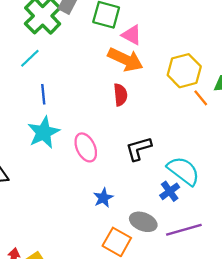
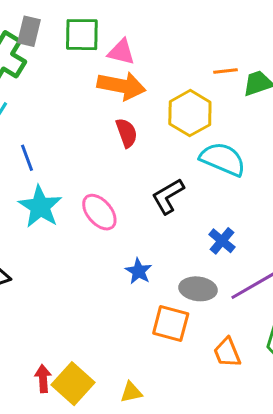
yellow hexagon: (184, 71) -> (190, 113), moved
orange line: (201, 98) -> (226, 71), moved, turned -42
cyan semicircle: (183, 171) -> (223, 159), moved

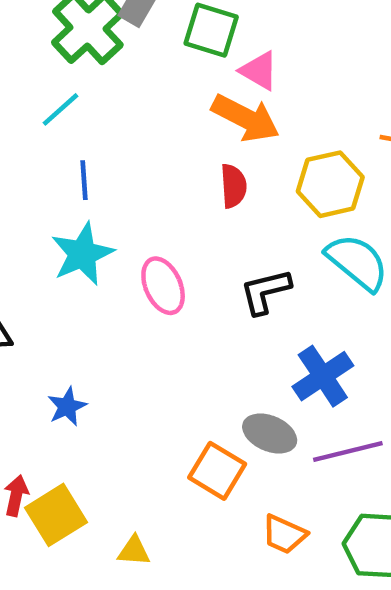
blue cross: (222, 241) -> (323, 376), size x1.5
blue star: (139, 271) -> (67, 407), moved
orange trapezoid: (227, 352) -> (284, 534), turned -60

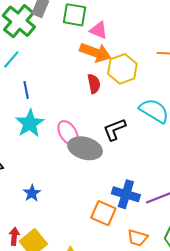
yellow hexagon: (330, 184) -> (122, 69), moved
blue cross: (323, 376) -> (126, 194), moved, turned -32
gray ellipse: (270, 433) -> (85, 148), moved, size x1.4

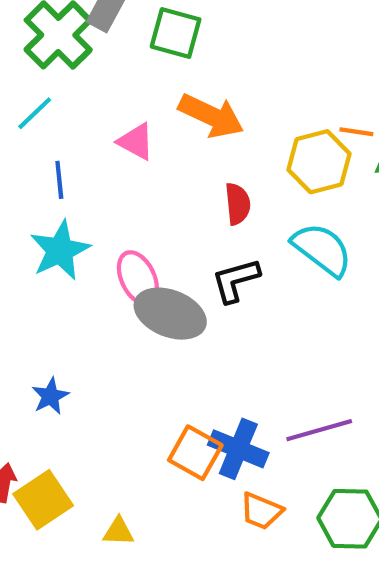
pink triangle: (99, 30) -> (136, 142), moved
yellow hexagon: (122, 69) -> (319, 162), moved
red semicircle: (94, 84) -> (238, 204), moved
blue cross: (126, 194) -> (238, 449), moved

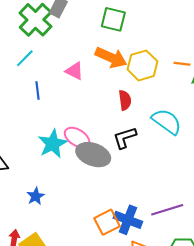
green square: (176, 33) -> (113, 19), moved
yellow hexagon: (319, 162) -> (142, 65), moved
cyan star: (60, 250) -> (53, 144), moved
pink ellipse: (138, 278) -> (77, 138), turned -30
orange square: (195, 453) -> (107, 222), turned 35

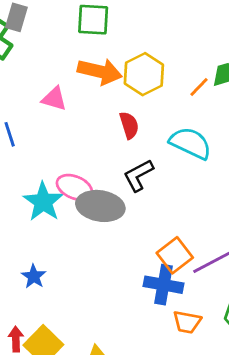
orange line: (182, 64) -> (199, 87), moved, turned -42
orange square: (107, 222) -> (175, 255), moved

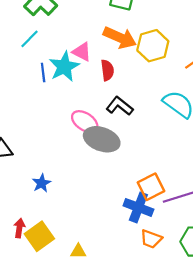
red semicircle: (129, 125) -> (107, 70), moved
black L-shape: (138, 175) -> (120, 106), moved, turned 56
cyan star: (43, 202) -> (64, 67), moved

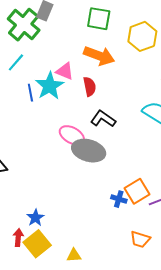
yellow hexagon: (153, 46) -> (142, 36), moved
blue star: (42, 183) -> (36, 218), moved
blue cross: (138, 207) -> (119, 199), moved, size x0.6

